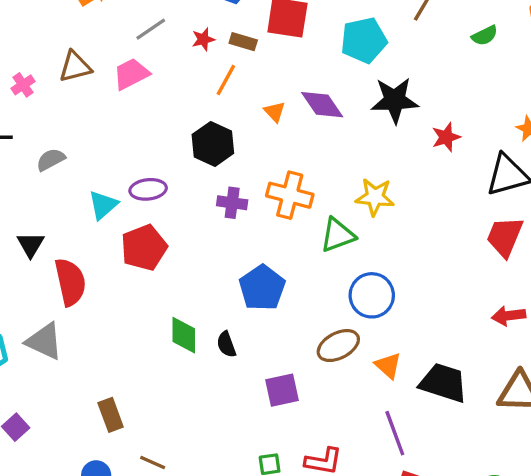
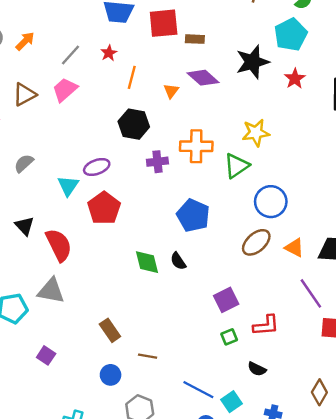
cyan pentagon: (364, 40) -> (291, 35), moved
brown rectangle: (243, 42) -> (195, 39), moved
orange triangle: (275, 112) -> (171, 91), turned 35
purple square: (282, 390) -> (226, 300), moved

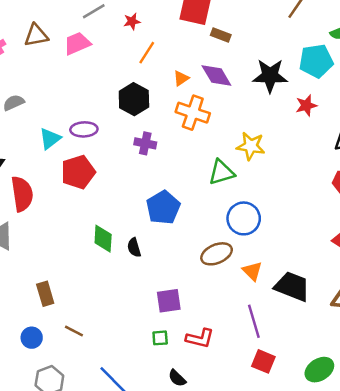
orange cross: (196, 146) -> (193, 113), moved

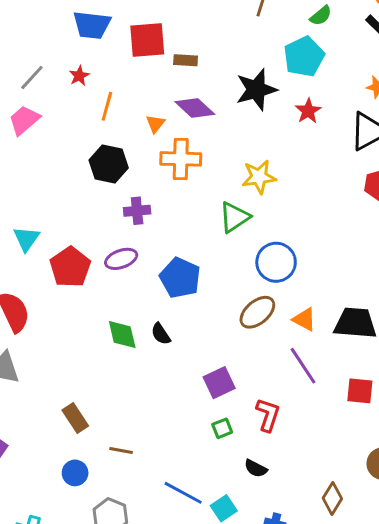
purple ellipse: (84, 129) -> (121, 259), moved
purple line: (254, 321) -> (303, 366), moved
red L-shape: (200, 338) -> (268, 415), turned -68
red square: (263, 361) -> (360, 391), moved

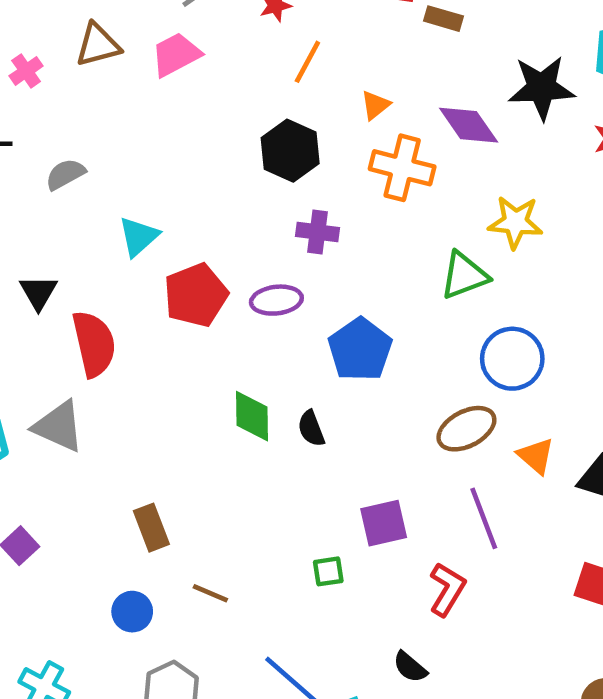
purple diamond: (195, 108) -> (469, 125), moved
purple line: (303, 366) -> (484, 518), moved
green square: (222, 428) -> (328, 571), moved

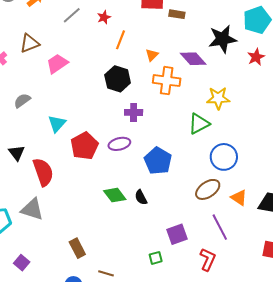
pink trapezoid: (176, 54) -> (57, 64), moved
green diamond: (252, 416) -> (115, 195), turned -30

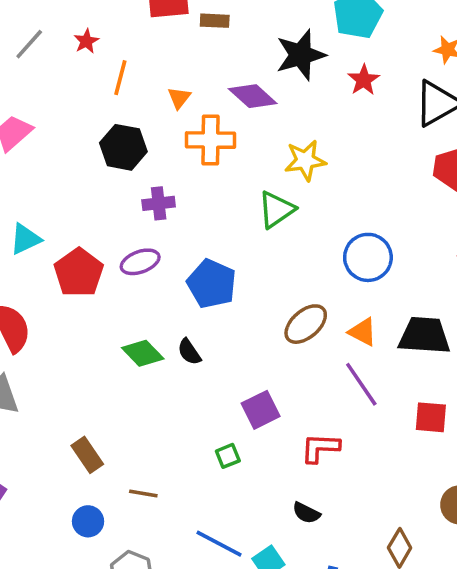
cyan triangle: (57, 124) -> (25, 239), turned 30
blue circle: (224, 157) -> (368, 257), moved
purple line: (220, 227) -> (361, 384), moved
red L-shape: (208, 259) -> (320, 448), turned -105

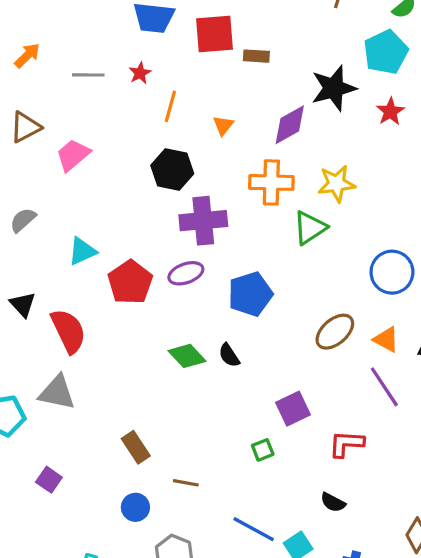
gray line: (29, 44) -> (88, 75), turned 48
purple diamond: (253, 96) -> (290, 125), turned -72
orange cross: (211, 140) -> (271, 182), moved
purple cross: (159, 203) -> (203, 221), size x1.6
blue pentagon: (212, 284) -> (250, 294), turned 30

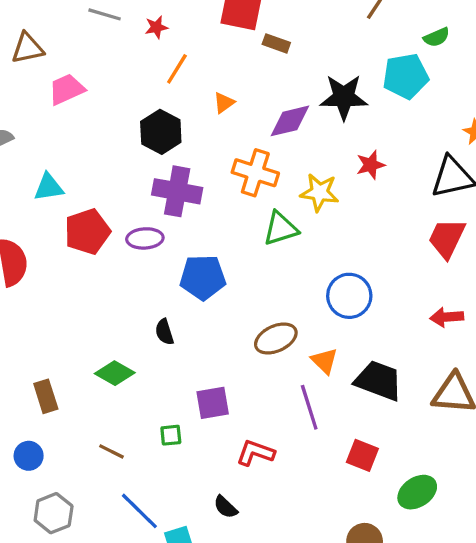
red star: (390, 112) -> (371, 165), moved
green diamond: (187, 356) -> (115, 373), moved, turned -33
brown line: (186, 483) -> (111, 451), moved

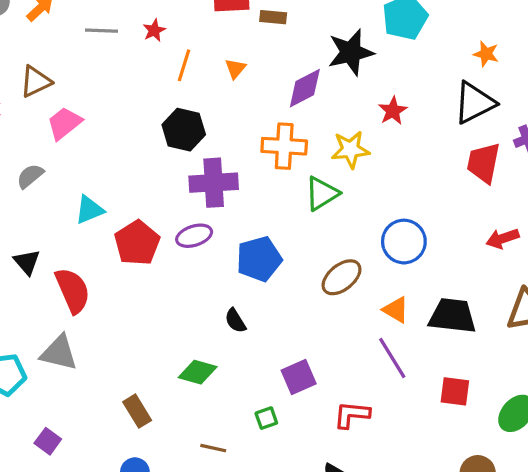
pink trapezoid: (67, 89) -> (64, 123), moved
orange triangle: (224, 103) -> (235, 69), moved
brown ellipse: (276, 338) -> (342, 277), moved

